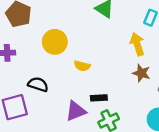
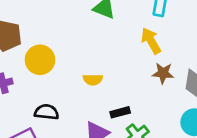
yellow circle: (55, 42) -> (40, 60), moved

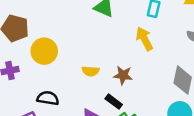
brown star: (163, 73) -> (123, 75), moved
black rectangle: (120, 112) -> (114, 102), turned 49

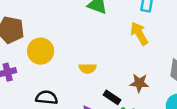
brown star: (123, 75) -> (139, 83), moved

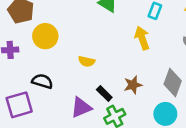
brown star: (139, 83) -> (133, 85), turned -30

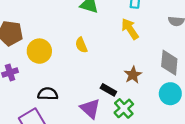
yellow semicircle: (87, 61) -> (81, 45), moved, turned 70
purple triangle: (81, 107) -> (90, 109), turned -40

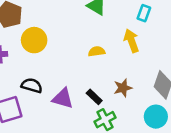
yellow semicircle: (81, 45) -> (97, 51), moved, turned 91
purple triangle: (90, 109) -> (63, 98), moved, turned -40

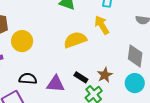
yellow semicircle: (97, 51) -> (75, 40), size x1.6
brown star: (123, 88) -> (105, 75), moved

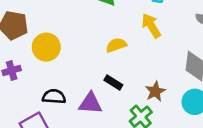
yellow semicircle: (75, 40) -> (116, 45), size x0.7
black rectangle: (81, 77) -> (113, 82), moved

